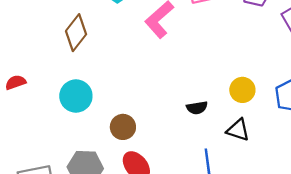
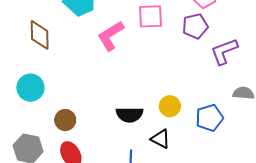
brown diamond: (76, 33) -> (40, 35), turned -48
black semicircle: (197, 108) -> (129, 115), size x1.5

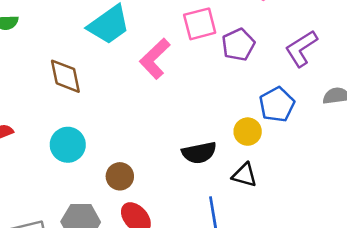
purple pentagon: (195, 26) -> (238, 45), moved
blue pentagon: (209, 118) -> (277, 105), moved

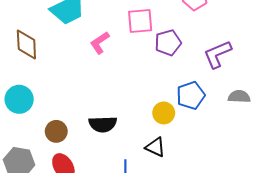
pink L-shape: (155, 59) -> (100, 43), size x0.7
black semicircle: (199, 153) -> (103, 124), moved

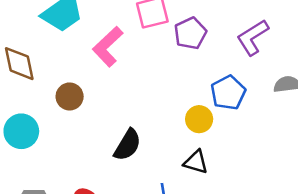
pink L-shape: (100, 43) -> (108, 47), size x1.4
black semicircle: (103, 124) -> (128, 145), turned -48
brown circle: (56, 131) -> (70, 96), moved

